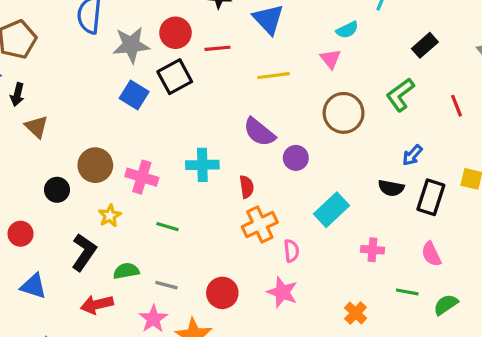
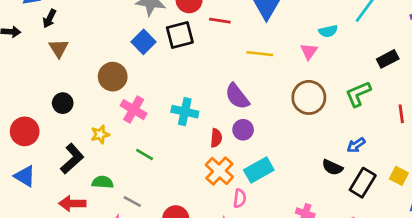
purple circle: (296, 158) -> (243, 130), moved
brown circle: (95, 165) -> (113, 77), moved
cyan rectangle: (331, 210) -> (259, 170), moved
orange cross: (260, 225) -> (219, 171), turned -36
red circle: (21, 234) -> (25, 131), size x1.4

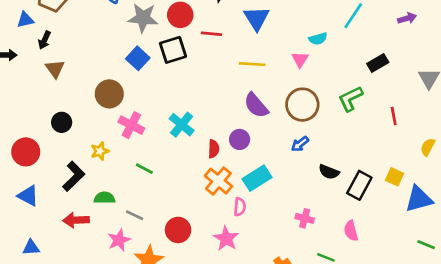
purple semicircle: (237, 96) -> (256, 105), moved
cyan cross: (185, 112) -> (182, 125), turned 30
blue arrow: (356, 145) -> (300, 144), moved

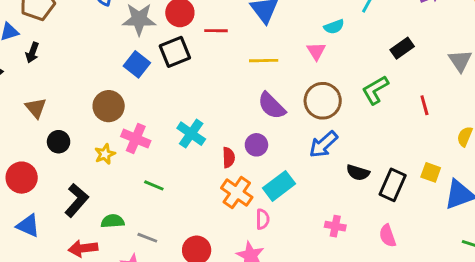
brown triangle: (55, 69) -> (36, 108), moved
blue arrow: (300, 144) -> (323, 144), size x1.5
yellow star: (100, 151) -> (105, 154), moved

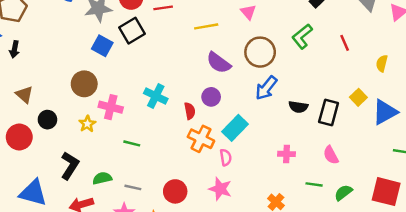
yellow square: (431, 172) -> (358, 97), turned 35
red circle: (22, 178) -> (19, 137), moved
blue triangle: (28, 226) -> (33, 193), size x1.4

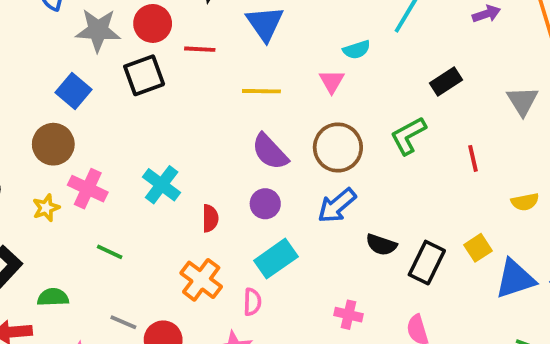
blue square: (102, 46) -> (73, 91), moved
yellow semicircle: (382, 63) -> (525, 202), turned -126
purple circle: (211, 97) -> (265, 204), moved
orange cross: (201, 139) -> (201, 280), moved
gray line: (133, 187) -> (123, 322), moved

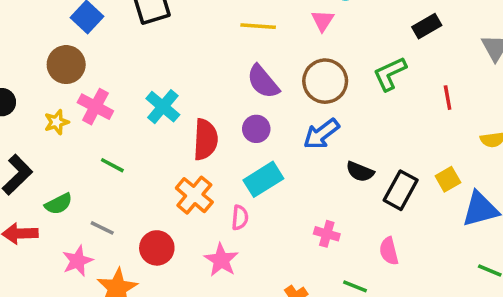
red semicircle: (210, 218) -> (205, 139), size x1.6
green semicircle: (53, 297) -> (59, 204), turned 152
gray line: (123, 322) -> (102, 228), moved

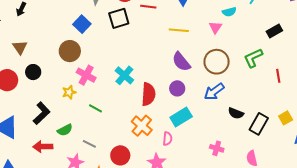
red line: (448, 98) -> (278, 76), moved
yellow star: (57, 122) -> (69, 92), moved

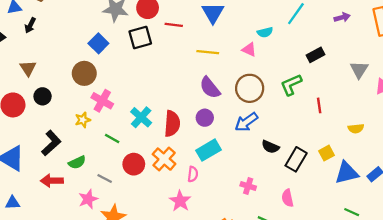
pink triangle: (215, 27) -> (249, 50), turned -40
cyan cross: (124, 75) -> (141, 117), moved
red circle: (120, 155) -> (134, 164), moved

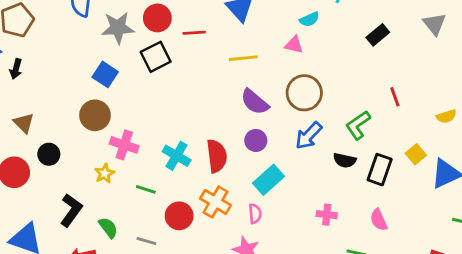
gray triangle: (359, 70) -> (434, 24), moved
green L-shape: (291, 85) -> (358, 125), moved
green semicircle: (77, 162) -> (108, 228), turned -90

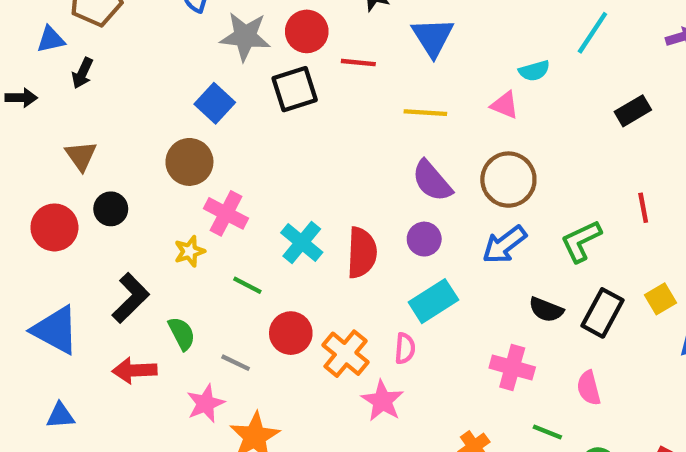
black semicircle: (345, 160) -> (546, 310), moved
orange cross: (215, 202) -> (346, 354), moved
pink cross: (327, 215) -> (512, 368), size x1.4

